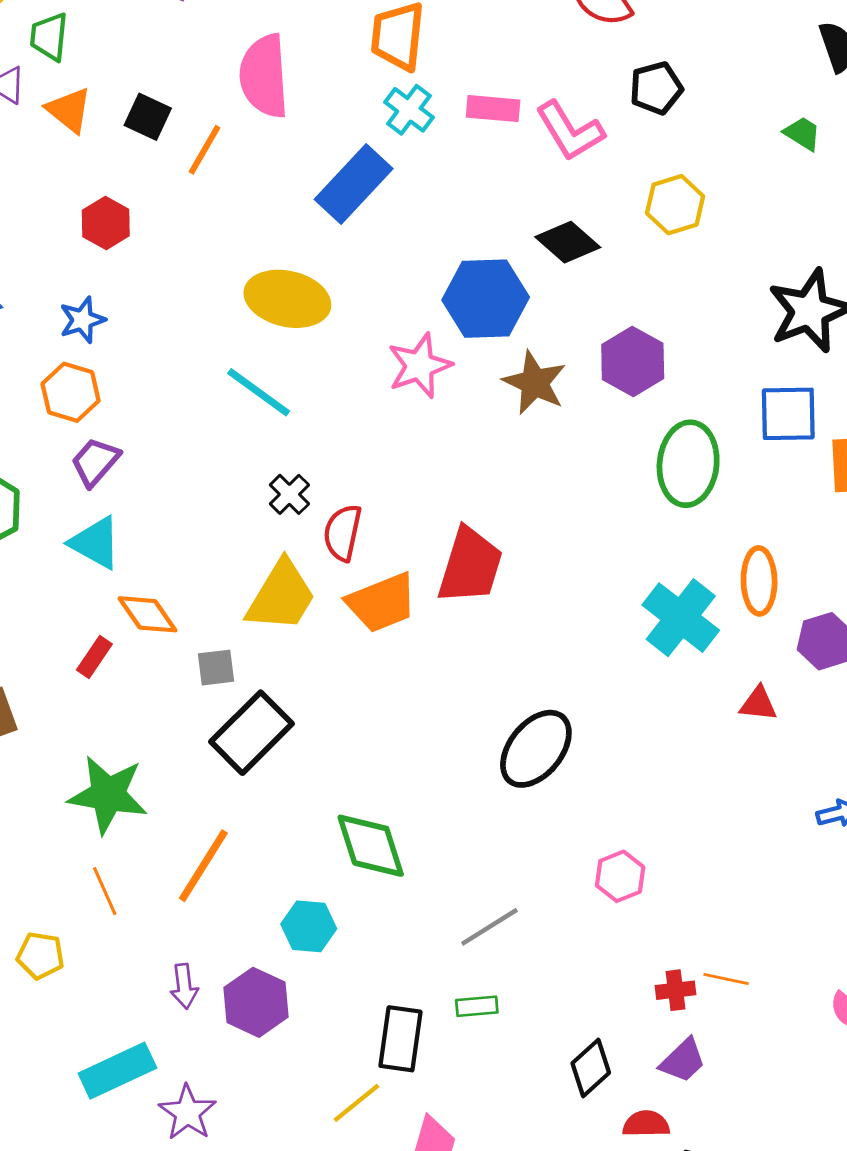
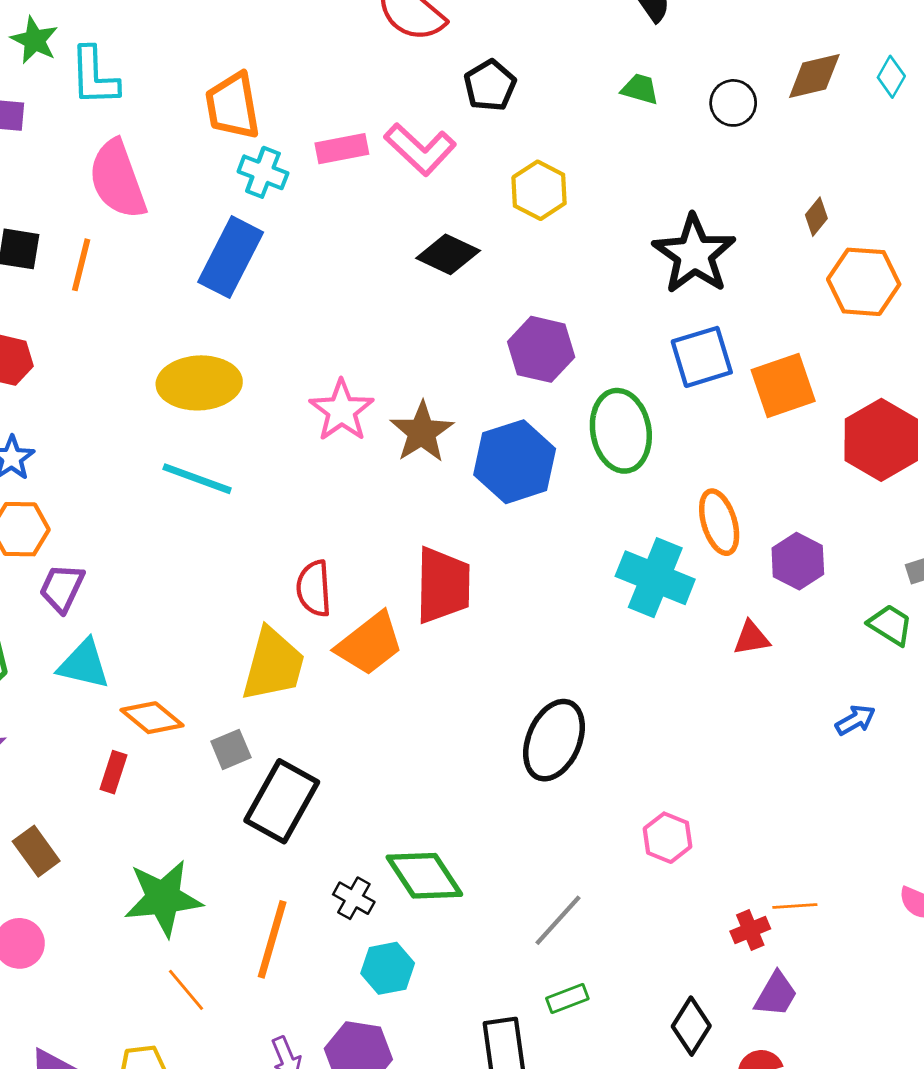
blue hexagon: (486, 299) -> (515, 462), moved
brown star: (535, 383) -> (422, 432), moved, turned 30
black cross: (289, 494) -> (354, 898), moved

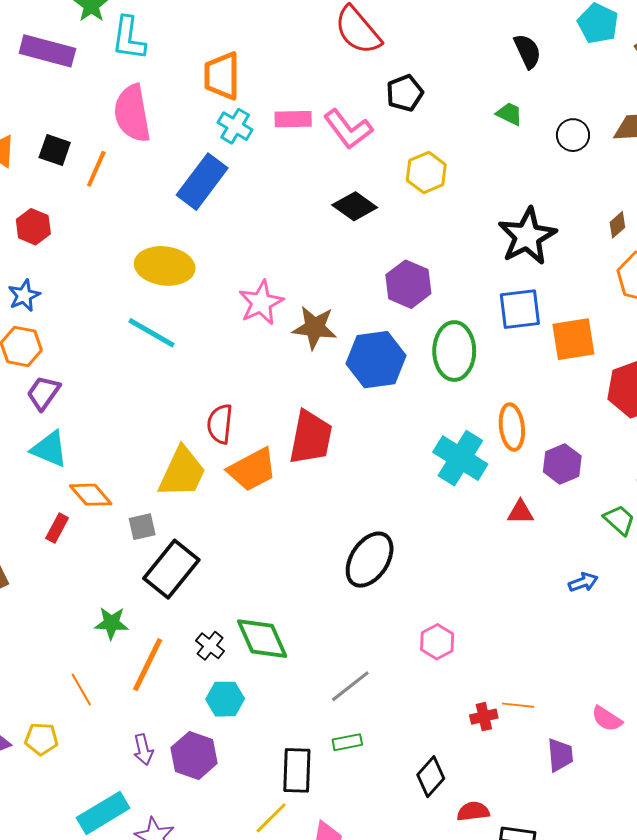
brown star: (422, 432) -> (315, 328), turned 30
green star: (163, 898) -> (111, 623), moved, size x0.6
purple trapezoid: (776, 994) -> (560, 755), moved, turned -45

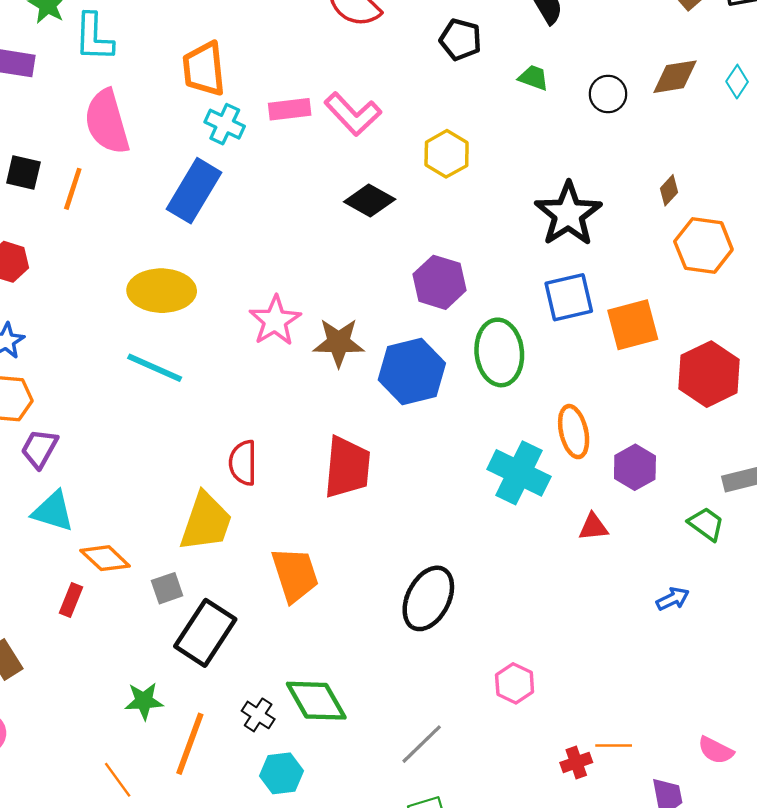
black pentagon: (405, 93) -> (461, 40), moved, turned -30
orange trapezoid: (252, 469) -> (295, 575), moved, turned -74

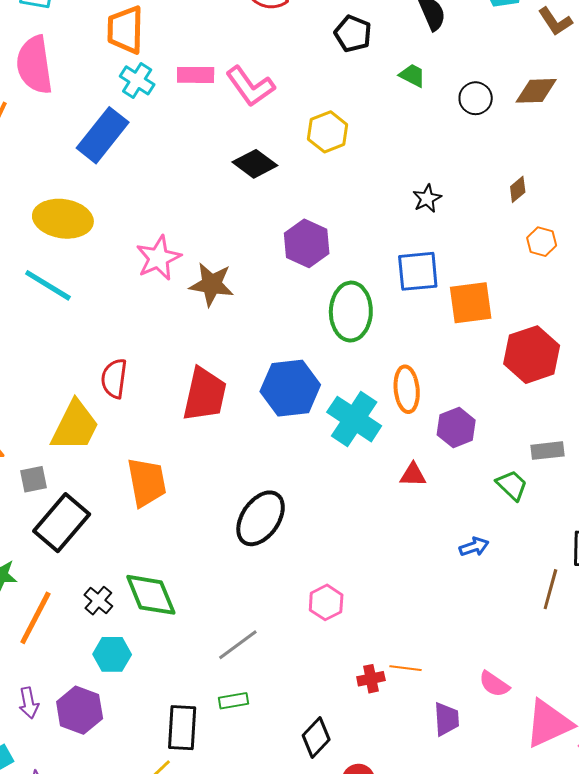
black star: (568, 214) -> (427, 198), size x0.5
orange hexagon: (703, 246) -> (542, 242), size x0.6
blue hexagon: (412, 371) -> (290, 388), moved

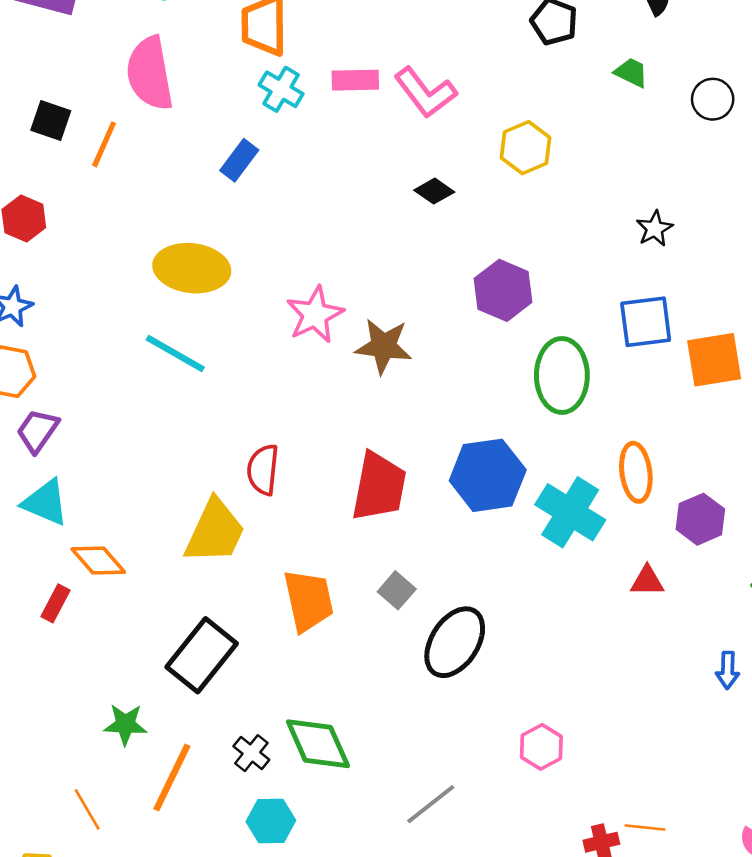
blue rectangle: (103, 135) -> (239, 160), size x0.6
black diamond: (255, 164) -> (434, 191), size x0.7
gray square: (33, 479) -> (397, 590), moved, turned -36
blue arrow: (474, 547) -> (728, 670), turned 112

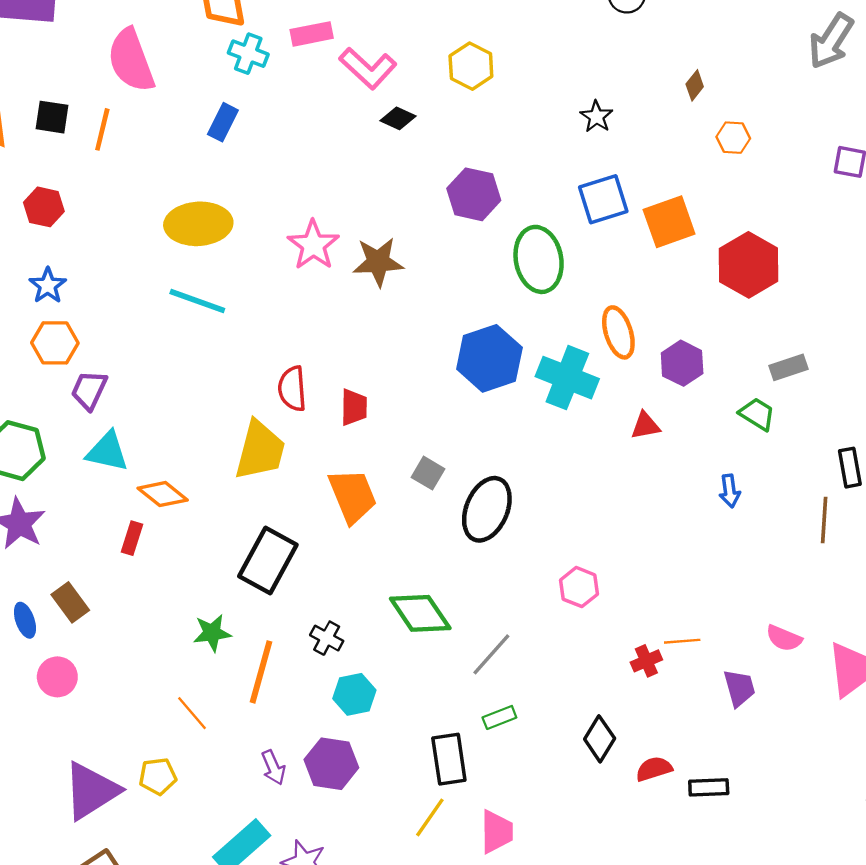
pink L-shape: (425, 93) -> (368, 68), moved
red trapezoid: (379, 487) -> (354, 407), moved, size x0.6
green diamond: (318, 744) -> (420, 613), moved

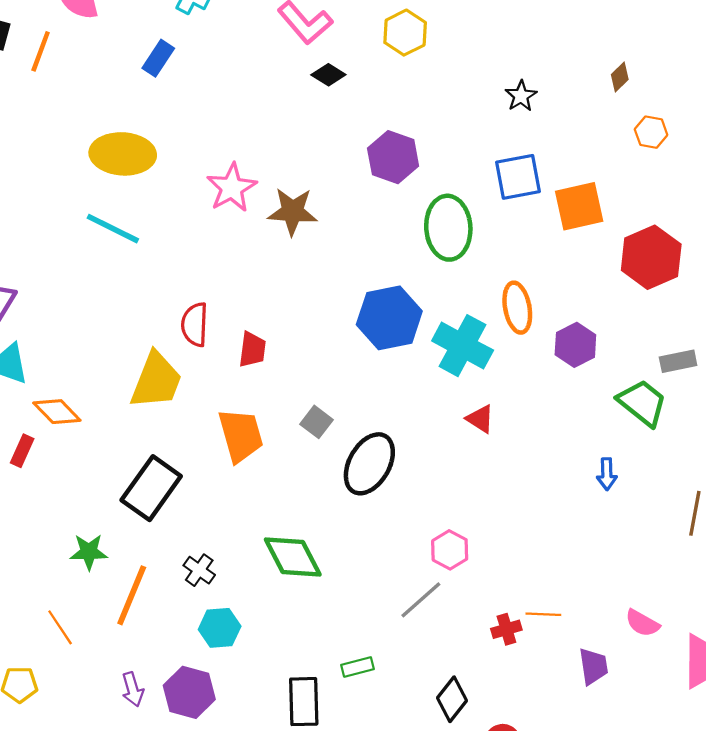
green trapezoid: (757, 414) -> (642, 403), size x1.4
red triangle: (645, 426) -> (480, 419), moved, turned 36
gray line: (491, 654) -> (421, 600), moved

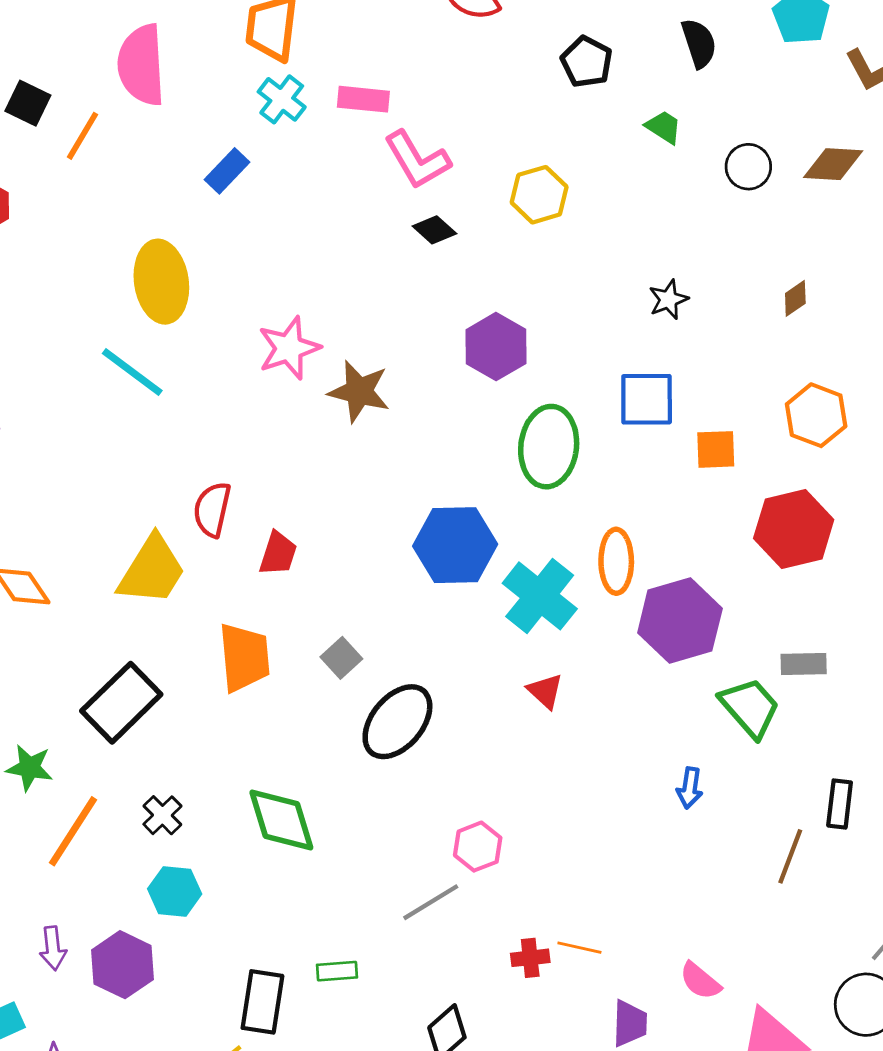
orange hexagon: (651, 132) -> (816, 415), moved, size x1.5
yellow ellipse: (123, 154) -> (161, 282), turned 68
orange square: (579, 206) -> (716, 449), size x0.7
purple hexagon: (575, 345) -> (680, 621), size x1.5

